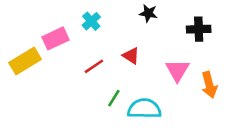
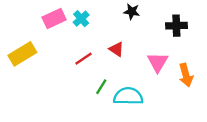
pink rectangle: (56, 38) -> (54, 19), moved

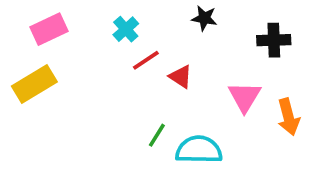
pink rectangle: (54, 19) -> (49, 29), moved
red line: (83, 59) -> (146, 60), moved

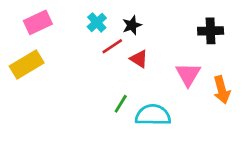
black star: (204, 18) -> (132, 25), moved, turned -30

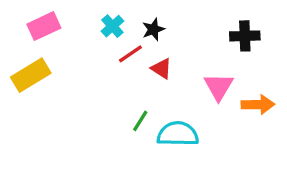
orange arrow: (222, 90) -> (258, 105), turned -76

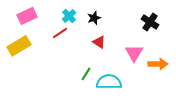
black cross: (245, 36) -> (150, 22), turned 36
red line: (130, 54) -> (60, 33), moved

